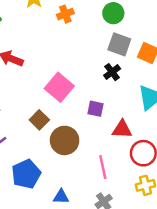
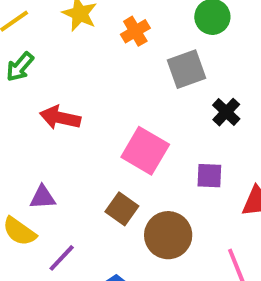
gray square: (119, 44) -> (187, 69), moved, turned -30

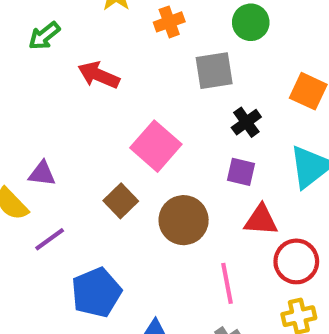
red arrow: (60, 118) -> (99, 75), moved
purple square: (209, 176) -> (241, 172), moved
brown circle: (168, 235) -> (184, 220), moved

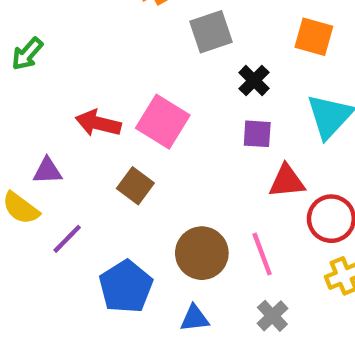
green arrow: (44, 36) -> (27, 54), moved
red arrow: (99, 75) -> (98, 123), moved
brown circle: (184, 220) -> (202, 253), moved

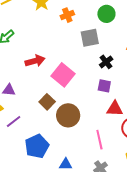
red arrow: (98, 123) -> (35, 61), moved, turned 144
brown circle: (202, 253) -> (68, 115), moved

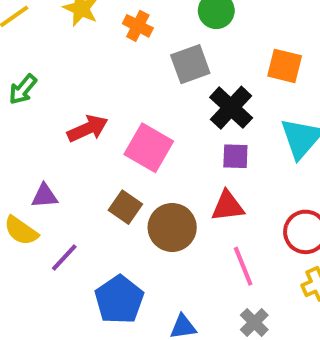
orange cross: (67, 15) -> (138, 26), turned -32
black cross: (106, 62) -> (231, 108), size x1.5
red triangle: (115, 109) -> (228, 206), moved

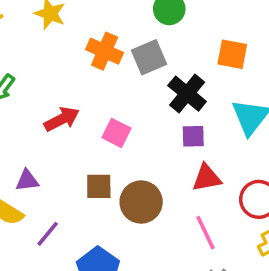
orange cross: (138, 26) -> (105, 51), moved, size x1.4
pink square: (149, 148) -> (116, 133), size x0.7
red triangle: (228, 206) -> (207, 178), moved
brown square: (125, 207) -> (99, 186), turned -32

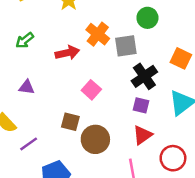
red arrow: (62, 119) -> (67, 53), moved
red triangle: (207, 178) -> (143, 135), turned -40
purple triangle: (27, 180) -> (27, 87), moved

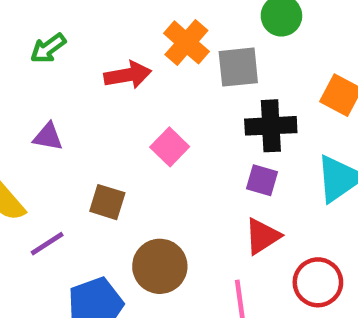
black cross: (144, 76) -> (271, 126), turned 30
brown square: (70, 122) -> (107, 202), moved
brown circle: (95, 139) -> (160, 266), moved

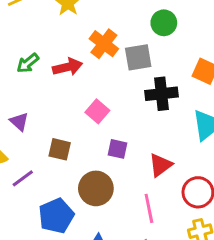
green arrow: (48, 48) -> (28, 63), moved
purple triangle: (48, 137) -> (19, 122), moved, turned 36
purple square: (262, 180) -> (118, 149), moved

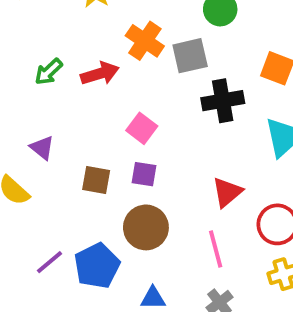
purple square: (118, 149) -> (144, 174), moved
purple line: (23, 178) -> (50, 262), moved

